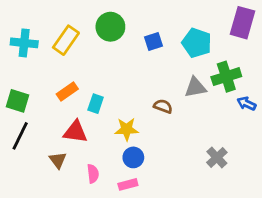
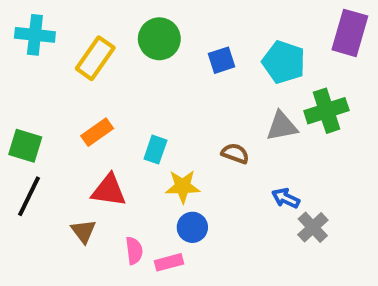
cyan cross: (24, 43) -> (35, 35), moved
cyan rectangle: (96, 104) -> (155, 150), moved
blue arrow: (247, 104) -> (286, 198), moved
pink rectangle: (128, 184) -> (169, 262), moved

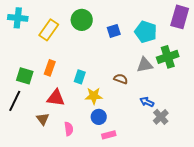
orange rectangle: (97, 132) -> (50, 68), turned -35
green square: (25, 146) -> (25, 76), moved
pink rectangle: (169, 262) -> (109, 135), moved

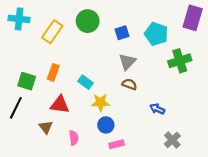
gray triangle: (145, 65) -> (127, 62), moved, turned -36
cyan rectangle: (80, 77) -> (85, 82), turned -72
gray cross: (161, 117) -> (172, 140), moved

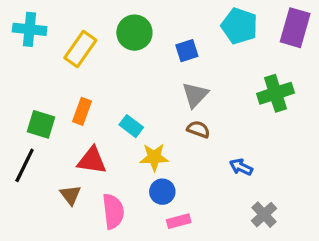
cyan pentagon: (156, 34) -> (239, 26), moved
pink semicircle: (74, 138) -> (113, 211), size x1.5

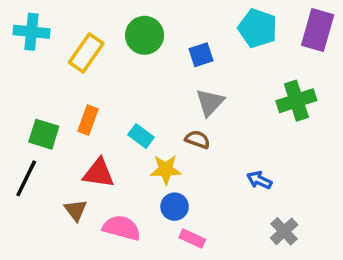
brown semicircle: (198, 129) -> (198, 140), moved
pink semicircle: (113, 211) -> (122, 228), turned -68
pink rectangle: (179, 221) -> (192, 238), turned 40

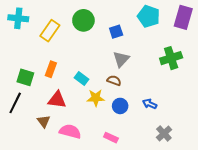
blue circle: (175, 207) -> (120, 106), moved

